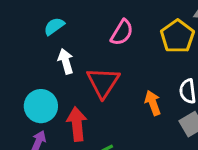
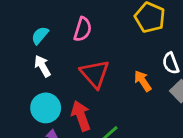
pink semicircle: (122, 33) -> (83, 29), moved
white arrow: (66, 61) -> (42, 66), moved

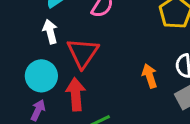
red triangle: (95, 74) -> (83, 53), moved

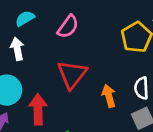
red triangle: (83, 53) -> (72, 74), moved

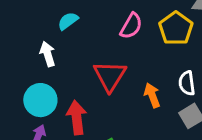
cyan semicircle: (25, 18) -> (68, 21), moved
pink semicircle: (68, 27) -> (131, 26), moved

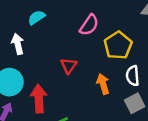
yellow pentagon: (176, 28) -> (118, 45), moved
red triangle: (110, 76) -> (69, 66), size x0.6

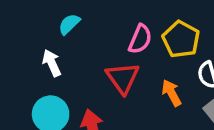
pink semicircle: (89, 25) -> (140, 39), moved
red triangle: (69, 66) -> (123, 78), size x1.5

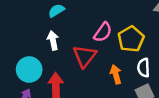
white arrow: (52, 63) -> (53, 40), moved

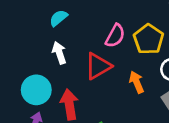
red triangle: (85, 56) -> (98, 66), turned 30

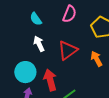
cyan semicircle: (59, 18) -> (36, 19), turned -80
pink semicircle: (115, 36) -> (69, 14), moved

